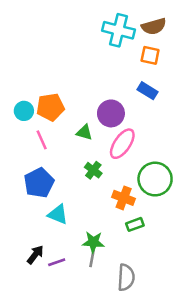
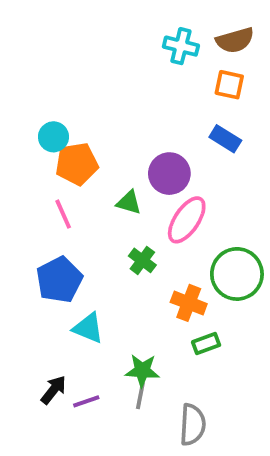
cyan cross: (119, 30) -> (181, 46), size x0.7
cyan circle: (24, 111) -> (53, 137), moved

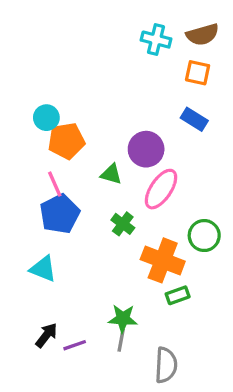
green circle: (237, 274) -> (204, 236), size x0.7
blue pentagon: (59, 280) -> (60, 214), moved
orange cross: (189, 303) -> (163, 260), size x1.4
cyan triangle: (88, 328) -> (43, 269), moved

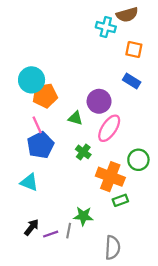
brown semicircle: (203, 35) -> (127, 15), moved
cyan circle: (46, 118) -> (32, 80), size x1.5
gray line: (121, 340) -> (69, 231), moved

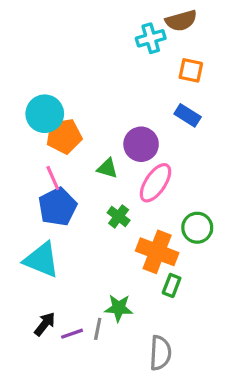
cyan cross: (106, 27) -> (151, 38), turned -30
cyan triangle: (29, 182) -> (42, 260), size x1.4
green rectangle: (120, 200) -> (172, 285), turned -49

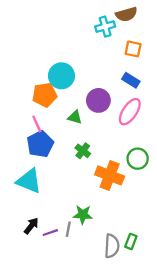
cyan circle: (45, 114) -> (61, 76), moved
pink ellipse: (156, 183) -> (130, 112), moved
green rectangle: (172, 285) -> (131, 241), moved

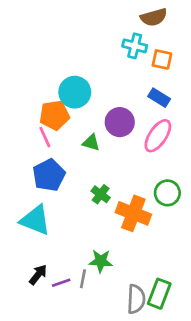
cyan cross: (105, 27) -> (135, 46), moved, turned 30
pink line: (37, 124) -> (45, 137), moved
green cross: (83, 151) -> (101, 194), moved
green rectangle: (131, 241) -> (159, 294), size x1.5

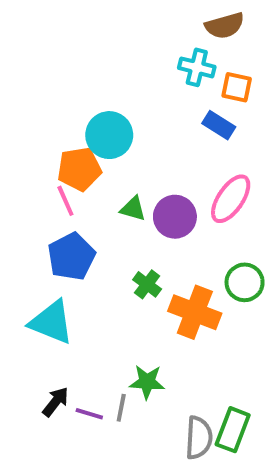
blue rectangle: (159, 98) -> (219, 125), moved
purple circle: (120, 122) -> (175, 217), moved
purple line: (61, 283) -> (89, 414), turned 36

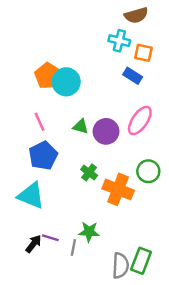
orange pentagon: (79, 169) -> (48, 76), moved, turned -30
purple line: (89, 414) -> (50, 238), moved

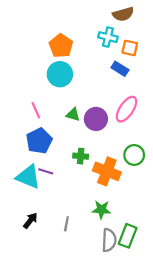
orange pentagon: (48, 76) -> (61, 46), moved
green cross: (89, 172) -> (81, 156), turned -32
green star: (89, 232) -> (101, 210), moved
purple line: (50, 238) -> (46, 171), moved

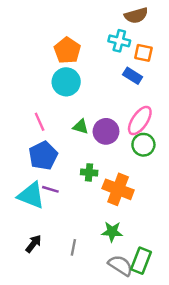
green circle: (134, 155) -> (143, 145), moved
gray semicircle: (109, 240) -> (120, 265), turned -60

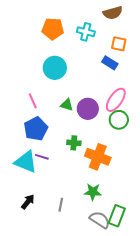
cyan cross: (119, 41) -> (86, 32), moved
orange pentagon: (67, 50) -> (53, 29), moved, turned -30

